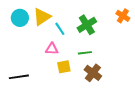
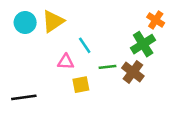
green cross: (87, 25) -> (143, 44), moved
cyan line: (60, 29) -> (85, 45), moved
brown cross: (93, 73) -> (133, 72), moved

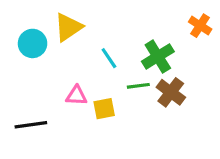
cyan circle: (25, 23) -> (33, 43), moved
green cross: (143, 44) -> (158, 56), moved
pink triangle: (66, 62) -> (76, 96), moved

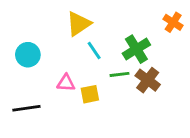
yellow triangle: (68, 27) -> (79, 24), moved
cyan circle: (33, 43) -> (28, 55), moved

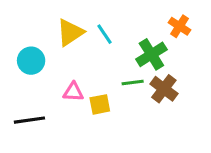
orange cross: (173, 22) -> (180, 26), moved
yellow triangle: (79, 24) -> (70, 32), moved
cyan line: (94, 50) -> (105, 34), moved

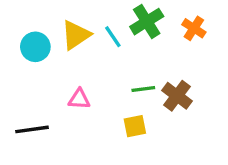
green cross: (151, 54) -> (147, 22), moved
cyan circle: (31, 61) -> (35, 47), moved
yellow square: (100, 104) -> (135, 126), moved

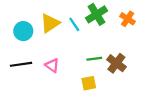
pink triangle: (79, 99) -> (52, 65), turned 32
black line: (32, 129) -> (21, 64), moved

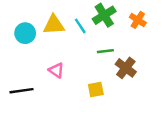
yellow triangle: (50, 23) -> (54, 25), turned 30
green line: (94, 59) -> (105, 51), moved
black line: (21, 64) -> (22, 91), moved

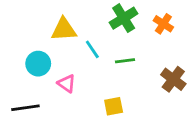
cyan line: (80, 26) -> (92, 49), moved
cyan circle: (25, 33) -> (38, 64), moved
brown cross: (126, 68) -> (173, 79), moved

